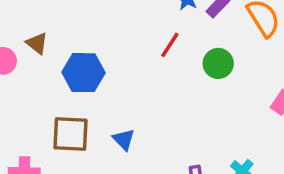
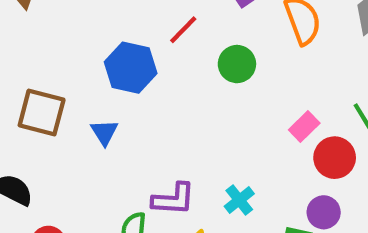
blue hexagon: (83, 73) -> (131, 68), moved

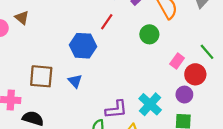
green circle: (237, 64) -> (149, 34), moved
cyan cross: (239, 200) -> (150, 104), size x1.5
purple circle: (324, 212) -> (184, 95), moved

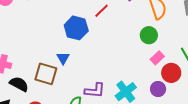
green circle: (149, 34) -> (149, 35), moved
brown square: (41, 76) -> (46, 74), moved

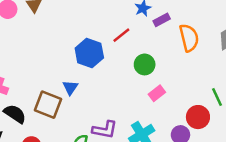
green circle: (149, 35) -> (145, 64), moved
pink rectangle: (157, 58) -> (157, 93), moved

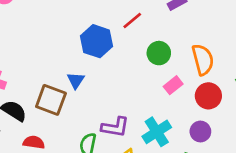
orange semicircle: (189, 38) -> (203, 60), moved
red circle: (198, 117) -> (208, 96), moved

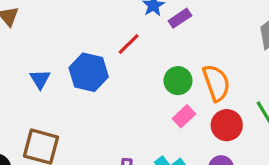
green circle: (159, 53) -> (178, 81), moved
blue triangle: (76, 80) -> (40, 79), moved

